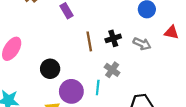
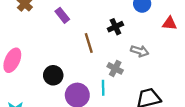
black cross: (113, 38) -> (115, 27), moved
gray arrow: (142, 44) -> (140, 51), moved

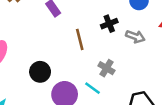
gray arrow: (140, 51) -> (135, 37), moved
cyan line: (103, 88) -> (93, 88), turned -56

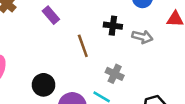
black cross: (109, 24) -> (113, 26), turned 35

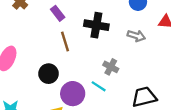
black cross: (113, 26) -> (96, 25), moved, size x1.5
brown line: (83, 46) -> (65, 42), moved

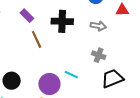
gray cross: (111, 67) -> (99, 55), moved
black circle: (49, 74) -> (12, 81), moved

